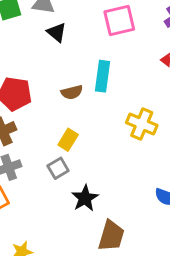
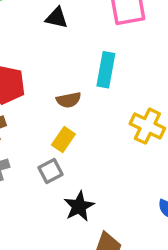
black triangle: (57, 32) -> (57, 18), turned -30
brown semicircle: (72, 92) -> (69, 100), moved

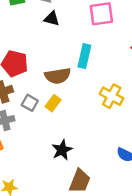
brown semicircle: (69, 100) -> (58, 76), size x1.5
gray square: (51, 171) -> (30, 103), moved, turned -35

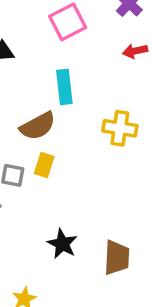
black star: (62, 150) -> (62, 244), moved

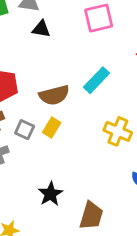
cyan rectangle: (64, 87) -> (96, 80), moved, turned 36
yellow cross: (120, 128) -> (118, 131), moved

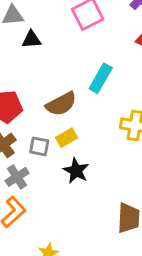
yellow rectangle: (52, 127) -> (66, 138), turned 42
black star: (51, 194) -> (76, 171), moved

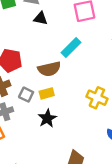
cyan rectangle: (101, 78) -> (71, 47), moved

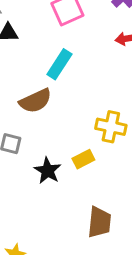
yellow rectangle: (47, 93) -> (83, 159), moved

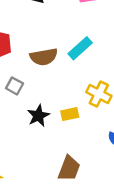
cyan rectangle: (59, 64) -> (80, 48), moved

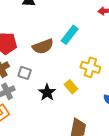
yellow rectangle: (70, 114) -> (71, 87), turned 72

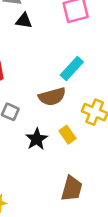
brown semicircle: (43, 46) -> (52, 97), moved

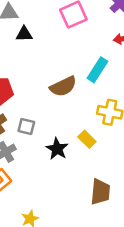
cyan rectangle: (72, 68) -> (97, 70), moved
brown semicircle: (52, 97) -> (63, 86), moved

